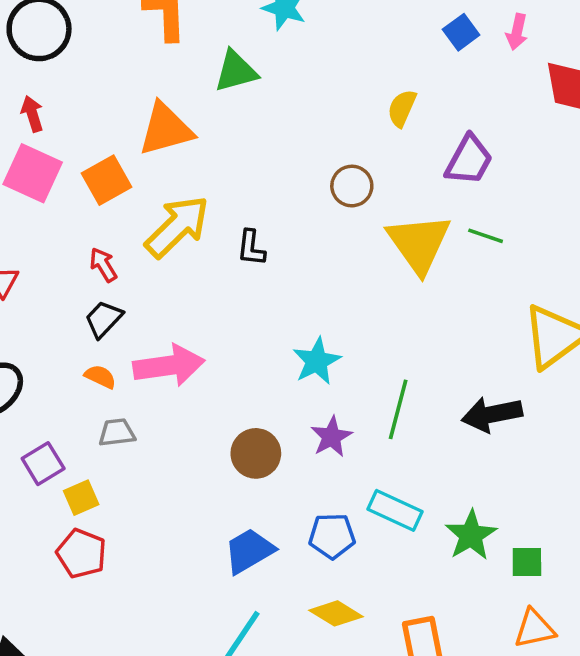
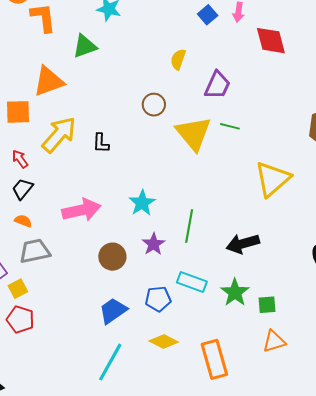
orange square: (107, 180) -> (18, 112), turned 32
pink arrow: (169, 365) -> (81, 210), moved
black arrow: (492, 414) -> (243, 244), moved
gray trapezoid: (117, 432) -> (35, 251), size x1.5

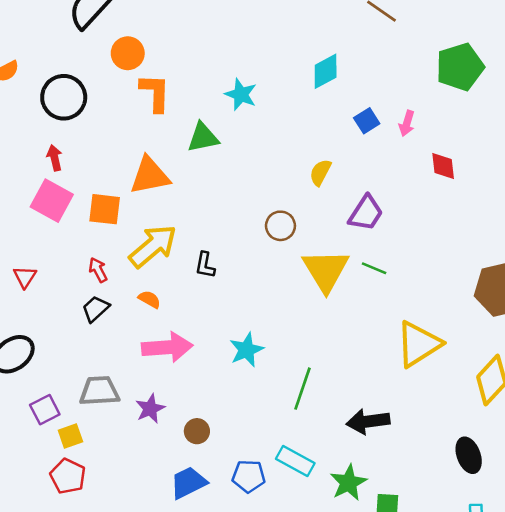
red diamond: (271, 41) -> (443, 166), size x0.7
orange semicircle: (23, 221) -> (150, 299), moved
purple star: (154, 244) -> (150, 409), moved
brown circle: (112, 257) -> (197, 431), moved, size x0.7

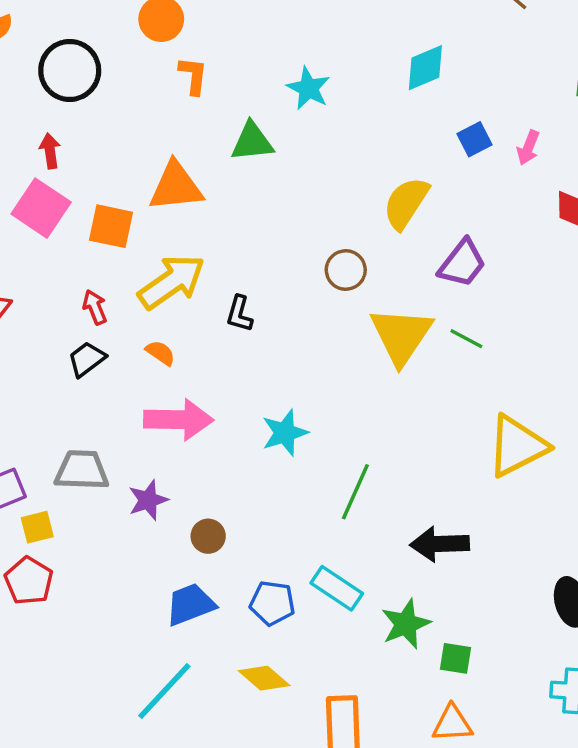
orange L-shape: (155, 93) -> (193, 76), size x0.7
yellow semicircle: (320, 172) -> (406, 203), size x1.5

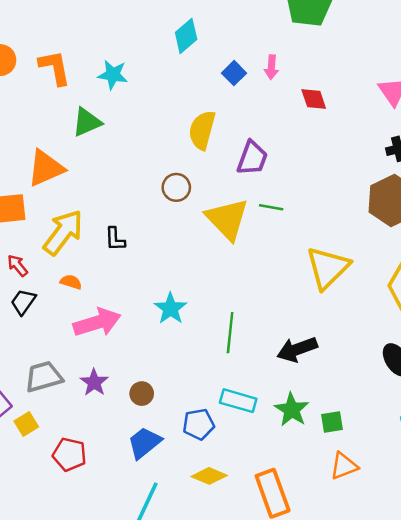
orange L-shape: (193, 76) -> (55, 68), moved, size x1.4
red pentagon: (29, 581) -> (69, 454), moved

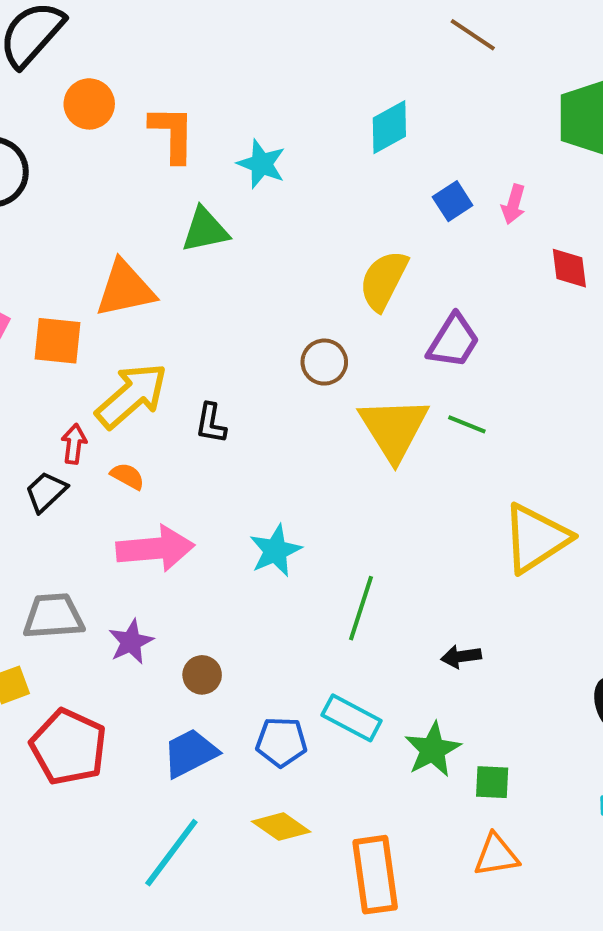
red arrow: (18, 266) -> (74, 444), moved, turned 35
black arrow: (297, 349) -> (461, 657), size x0.6
red pentagon: (69, 454) -> (68, 747), size x1.4

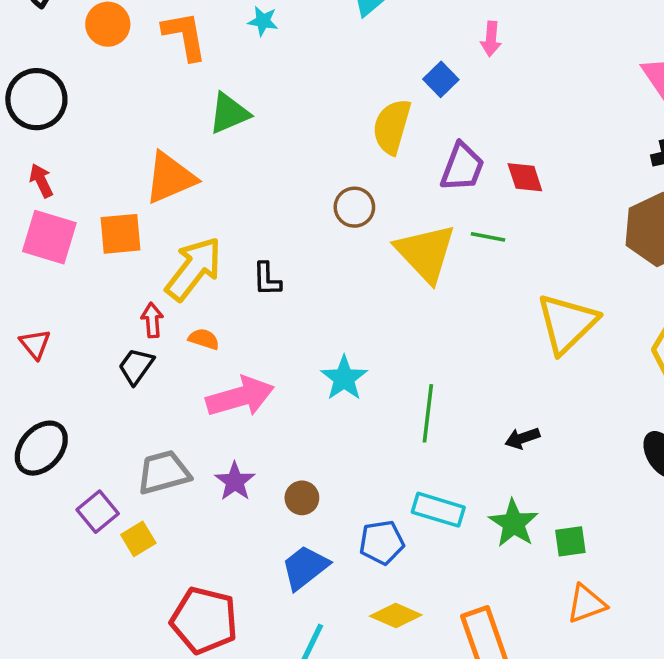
cyan star: (261, 164) -> (263, 21), moved, size x0.7
blue square: (453, 201) -> (441, 79), moved
red diamond: (569, 268) -> (525, 177), moved
red pentagon: (68, 747) -> (204, 620), moved

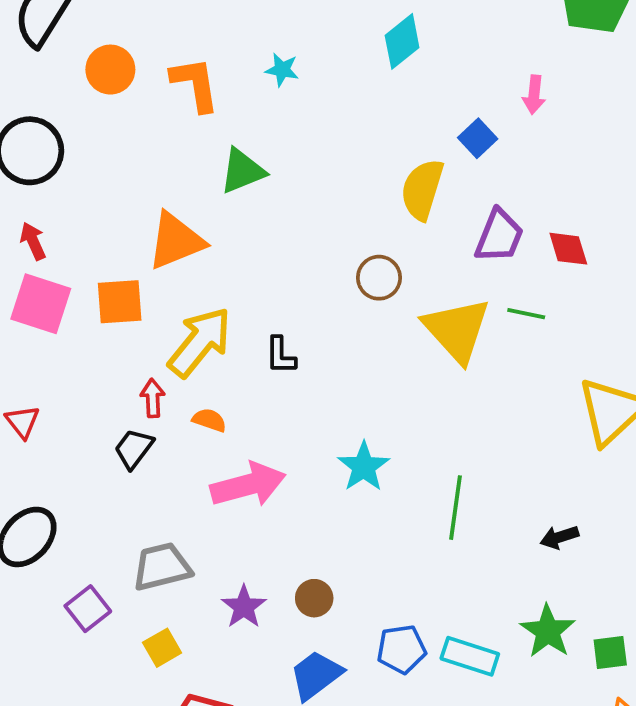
purple star: (235, 481) -> (244, 607), moved
cyan rectangle: (438, 510) -> (470, 656), moved
yellow square: (138, 539) -> (162, 648), moved

